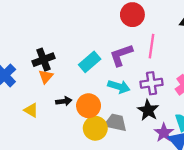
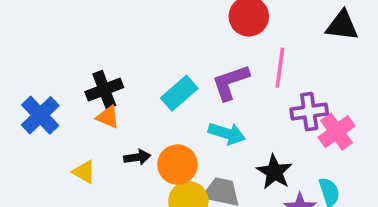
orange triangle: (46, 76) -> (108, 117), turned -48
purple cross: (152, 83) -> (309, 112), moved

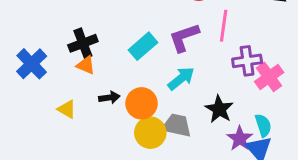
cyan arrow: (227, 133) -> (181, 78), turned -56

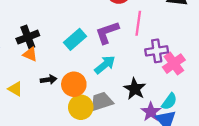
gray trapezoid: (177, 125) -> (101, 101), turned -30
cyan semicircle: (263, 125) -> (169, 101), turned 54

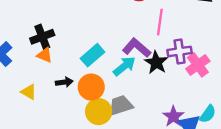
purple L-shape: (107, 32) -> (137, 48), moved, turned 60
cyan rectangle: (75, 39) -> (92, 55), moved
black star: (135, 89) -> (156, 63), moved
cyan semicircle: (169, 101) -> (208, 114), moved

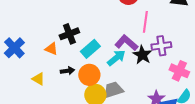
black cross: (42, 37) -> (69, 34), moved
pink cross: (198, 65) -> (179, 71), moved, turned -30

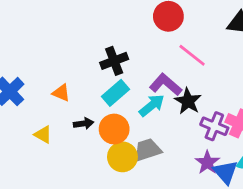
pink line: (145, 22) -> (192, 55), turned -60
black cross: (69, 34) -> (114, 61), moved
purple cross: (161, 46) -> (214, 126), moved, turned 30

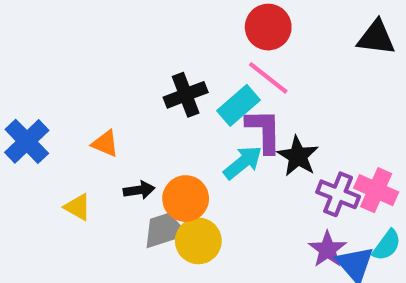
pink line: (192, 55) -> (268, 78), moved
purple L-shape: (166, 84) -> (264, 131), turned 48
cyan rectangle: (116, 93) -> (239, 105), moved
gray trapezoid: (148, 150) -> (164, 230), moved

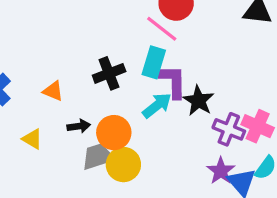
pink line: (268, 78) -> (162, 29), moved
black cross: (186, 95) -> (109, 73), moved
cyan rectangle: (239, 105) -> (154, 62), turned -32

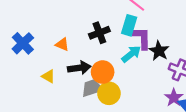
black arrow: (79, 126) -> (79, 68), size x1.5

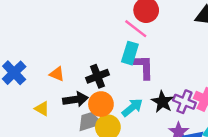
black cross: (99, 33) -> (97, 76), moved
black star: (159, 51) -> (162, 102), moved
cyan arrow: (131, 54) -> (132, 108), moved

